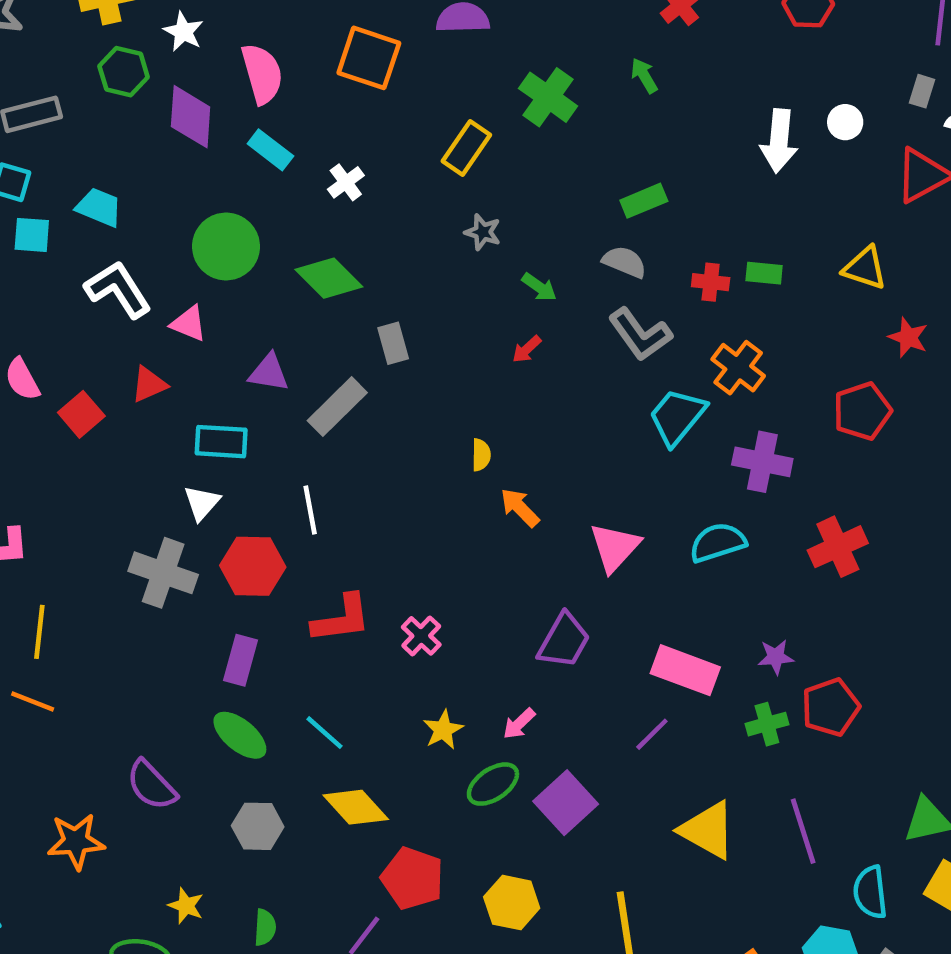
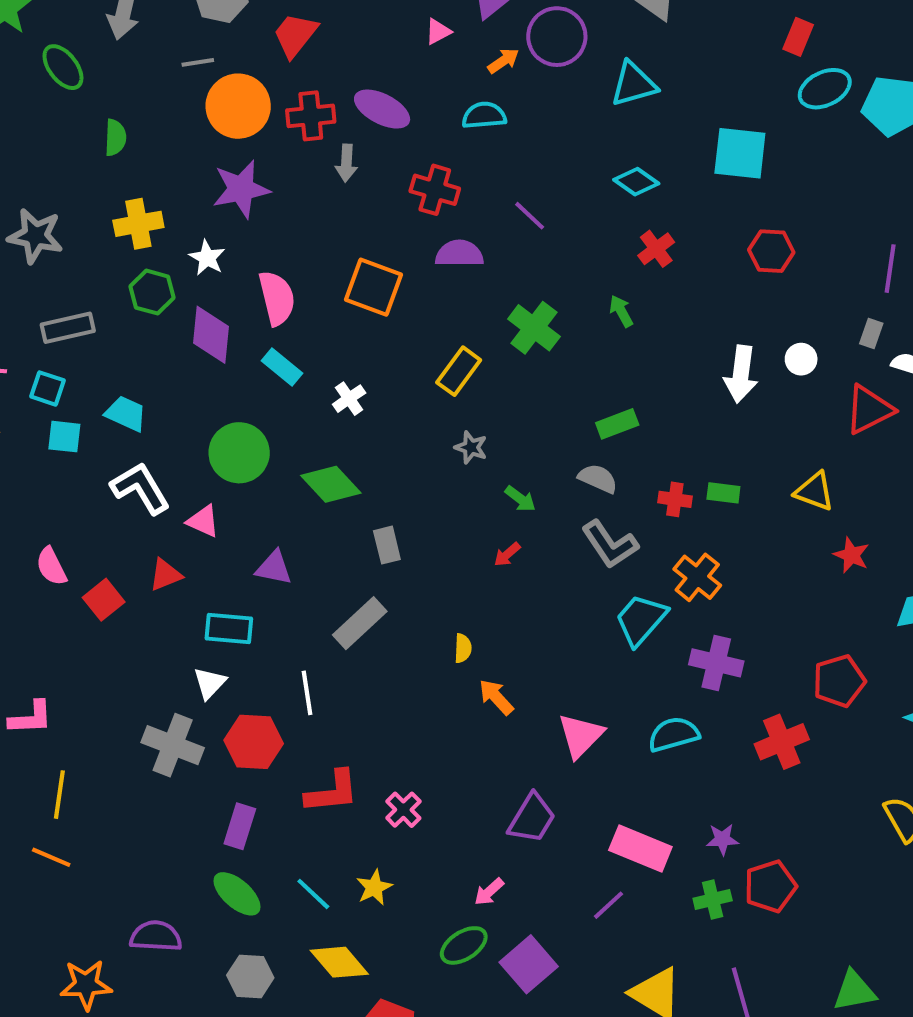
gray rectangle: (337, 407) -> (360, 623), moved
red pentagon: (862, 411) -> (839, 681), moved
yellow star: (443, 730) -> (374, 887), moved
purple semicircle: (151, 785) -> (156, 936), turned 135

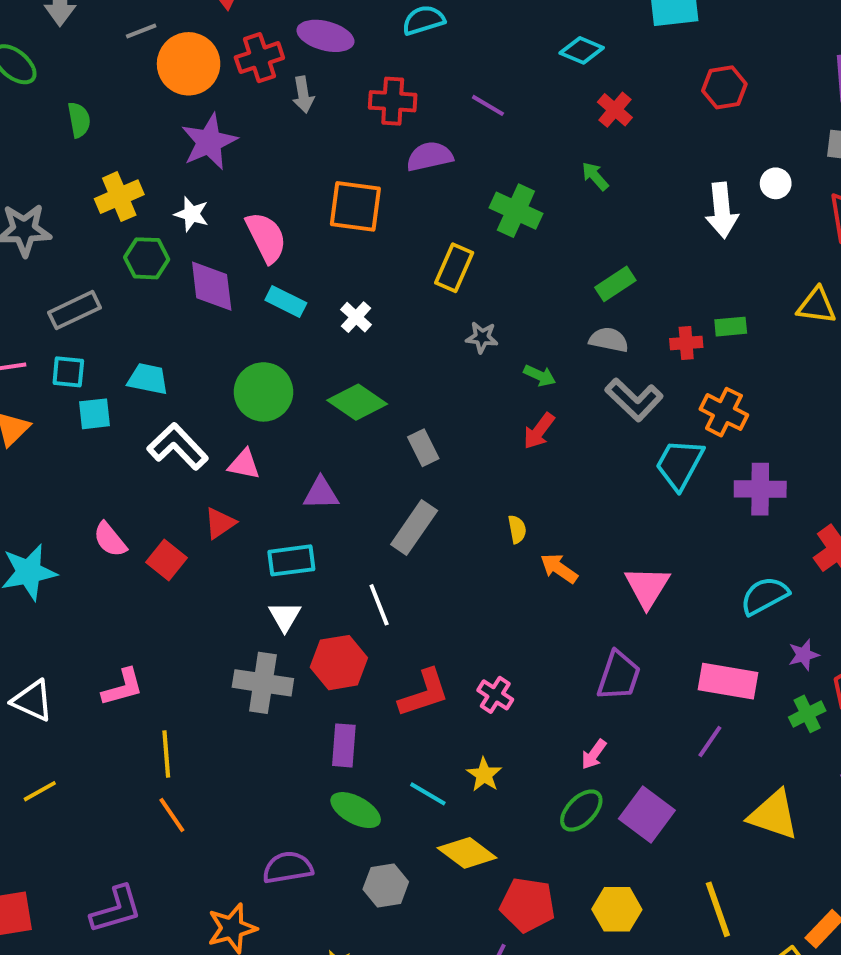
red arrow: (507, 554) -> (539, 431), size x1.4
cyan semicircle: (674, 734) -> (765, 596), moved
orange line: (51, 857) -> (172, 815), turned 45

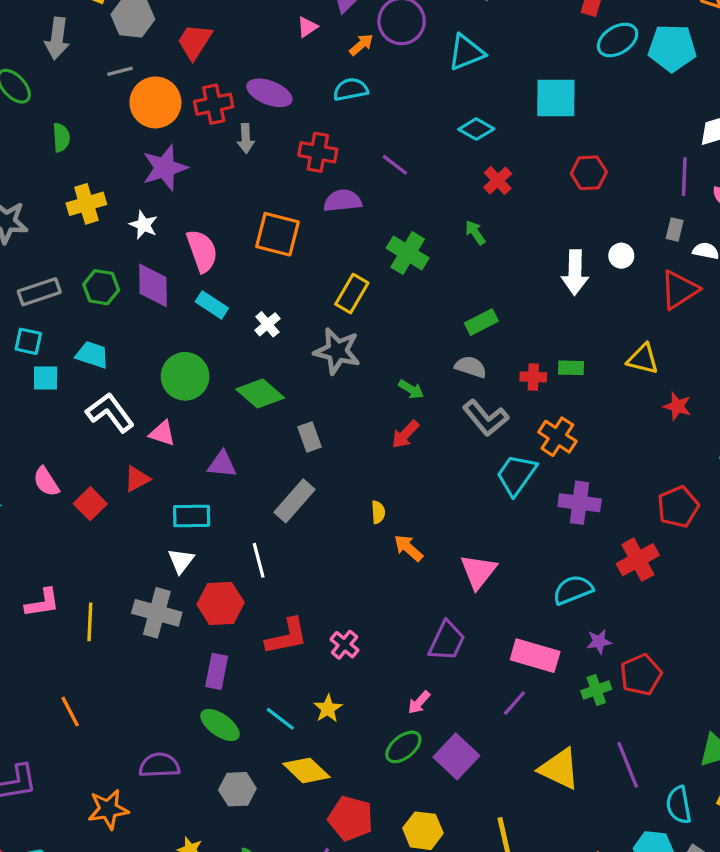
green hexagon: (147, 258) -> (101, 287), moved
gray star: (482, 337) -> (337, 351), moved, size x1.8
yellow line: (166, 754) -> (90, 622), moved

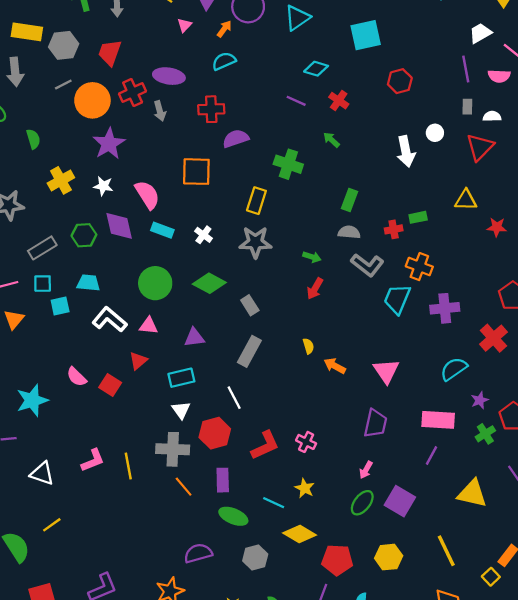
purple line: (395, 165) -> (296, 101), moved
green rectangle: (481, 322) -> (350, 200), turned -30
orange line: (70, 711) -> (184, 487), moved

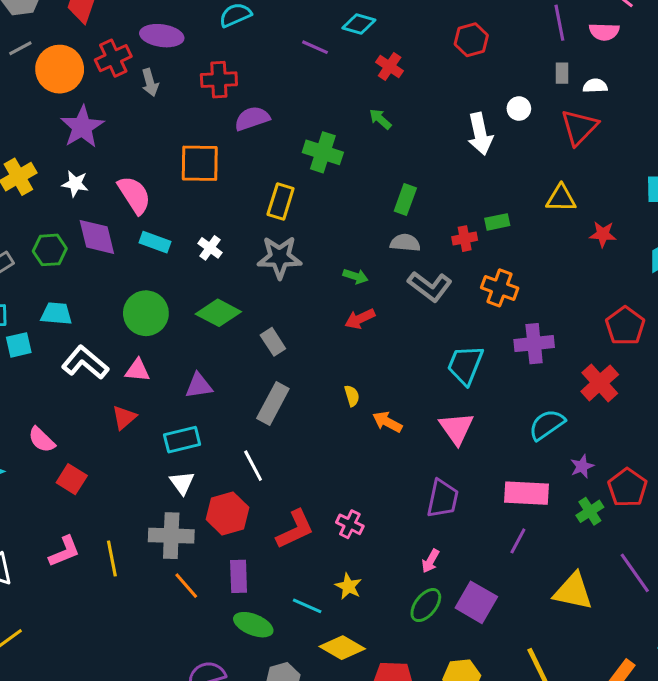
purple line: (296, 101) -> (315, 47), moved
red arrow: (315, 289) -> (360, 319), turned 35
cyan trapezoid: (397, 299) -> (465, 365), moved
red square: (110, 385) -> (72, 479), moved

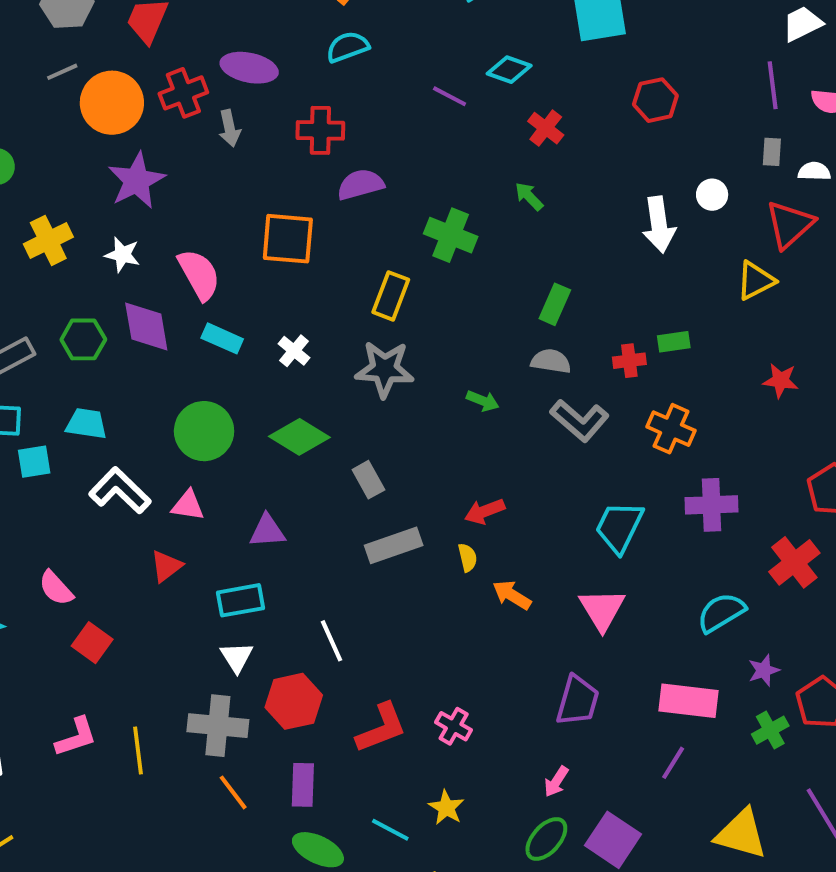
yellow triangle: (561, 198) -> (756, 281), moved, turned -32
red star: (603, 234) -> (781, 381), moved
red arrow: (360, 319) -> (485, 511), moved
gray rectangle: (273, 404) -> (394, 545), moved, turned 39

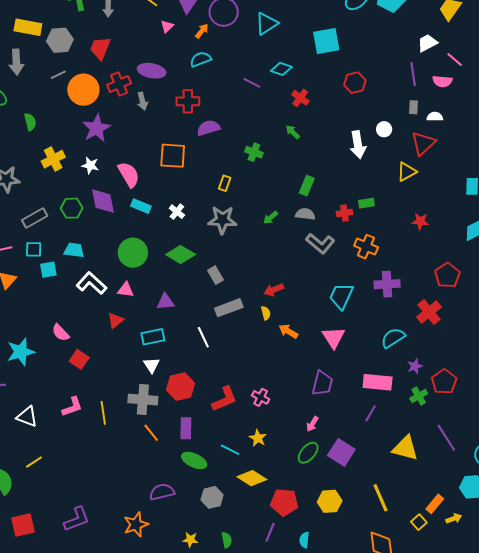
green cross: (451, 235) -> (254, 152), size x0.7
yellow rectangle: (391, 296) -> (225, 183), size x0.7
green arrow: (483, 401) -> (271, 218), moved, turned 119
white line: (332, 641) -> (203, 337), moved

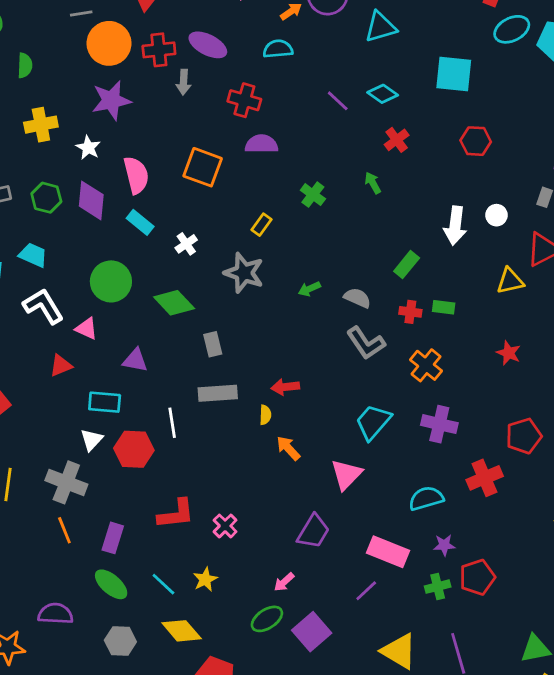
green rectangle: (307, 186) -> (407, 265), moved
red hexagon: (181, 387) -> (134, 449), moved

